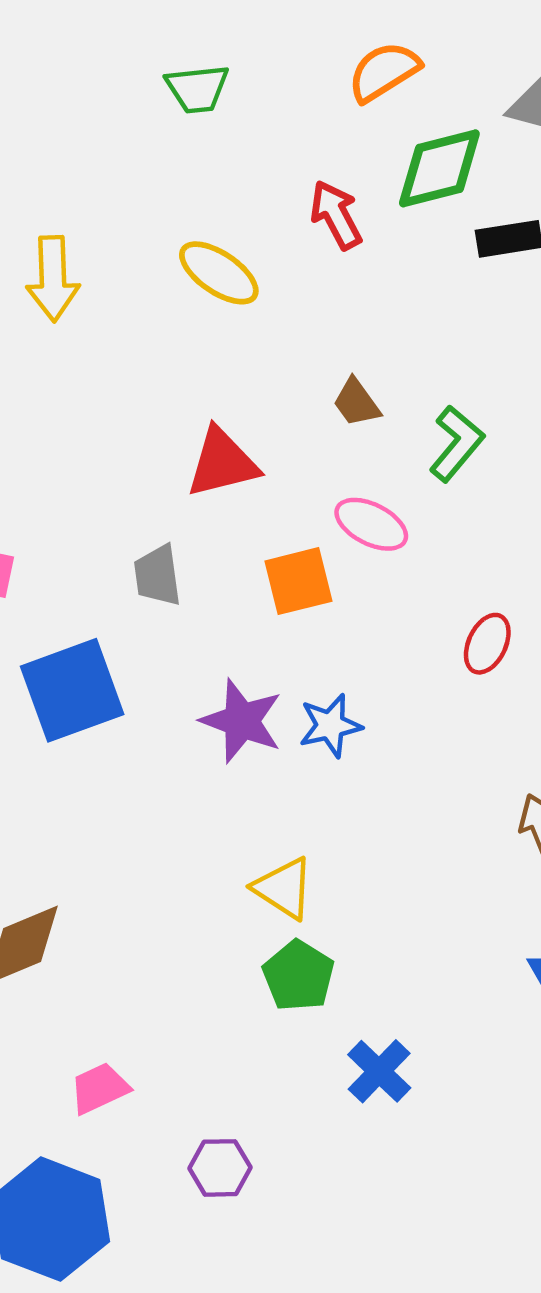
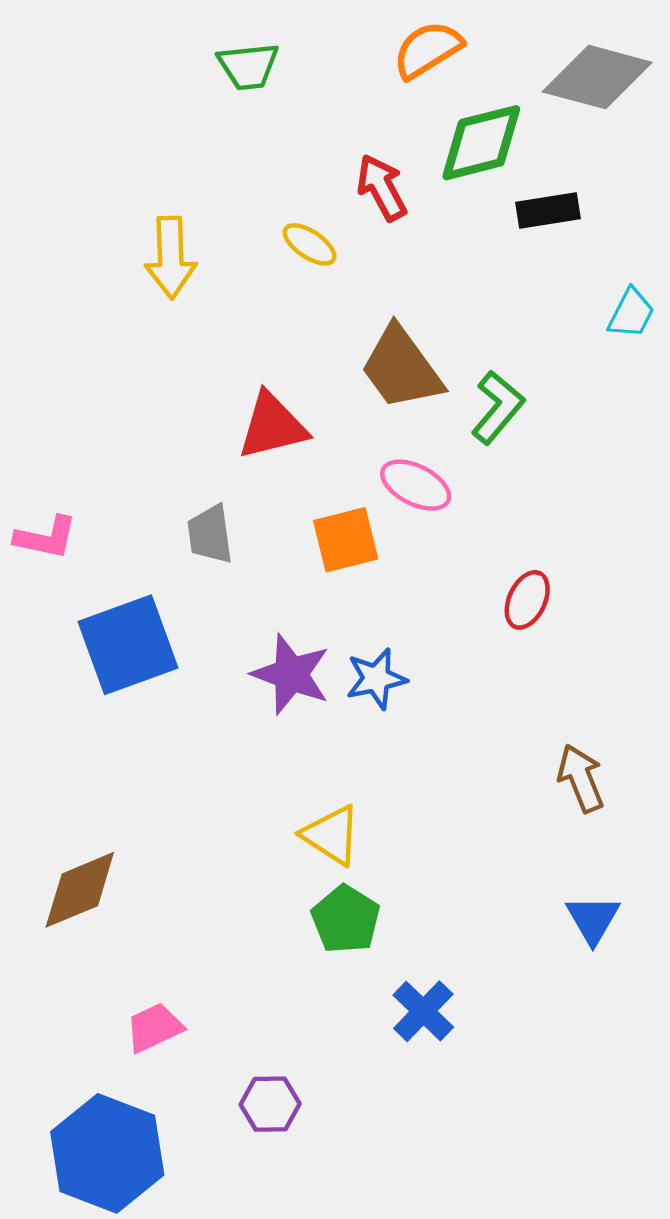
yellow ellipse: (219, 273) -> (310, 244), moved, size x0.7
yellow arrow: (53, 279) -> (171, 258), moved
brown trapezoid: (356, 403) -> (401, 368), size x1.8

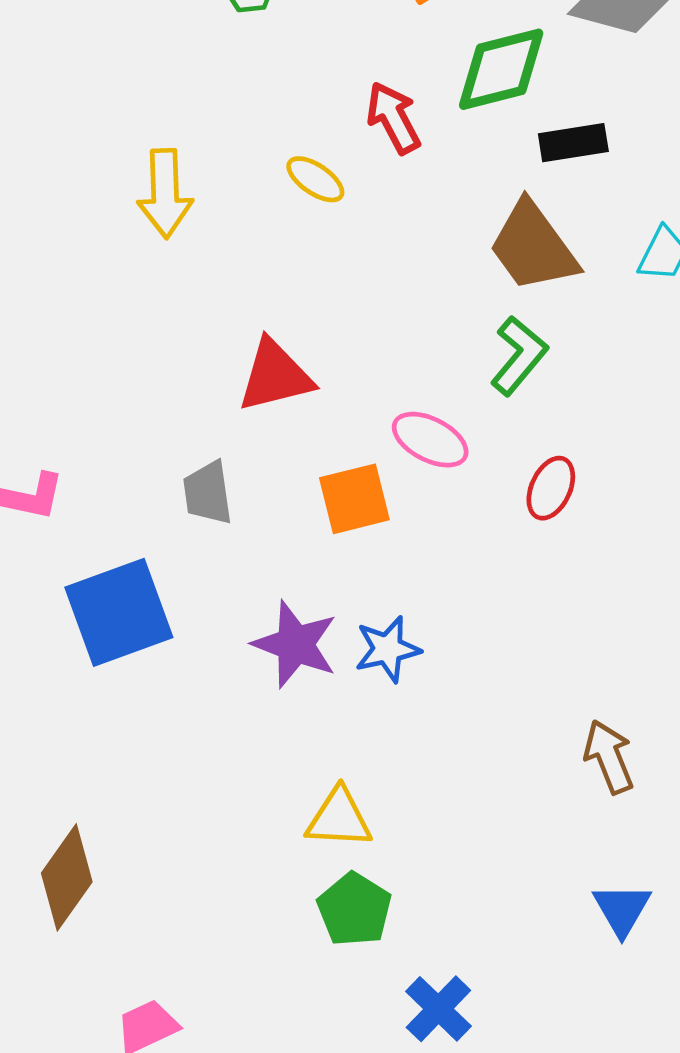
brown trapezoid: (401, 368) -> (533, 247), moved
red ellipse: (527, 600) -> (551, 488), moved
yellow triangle: (331, 835) -> (339, 818), turned -30
brown diamond: (80, 890) -> (67, 877), turned -32

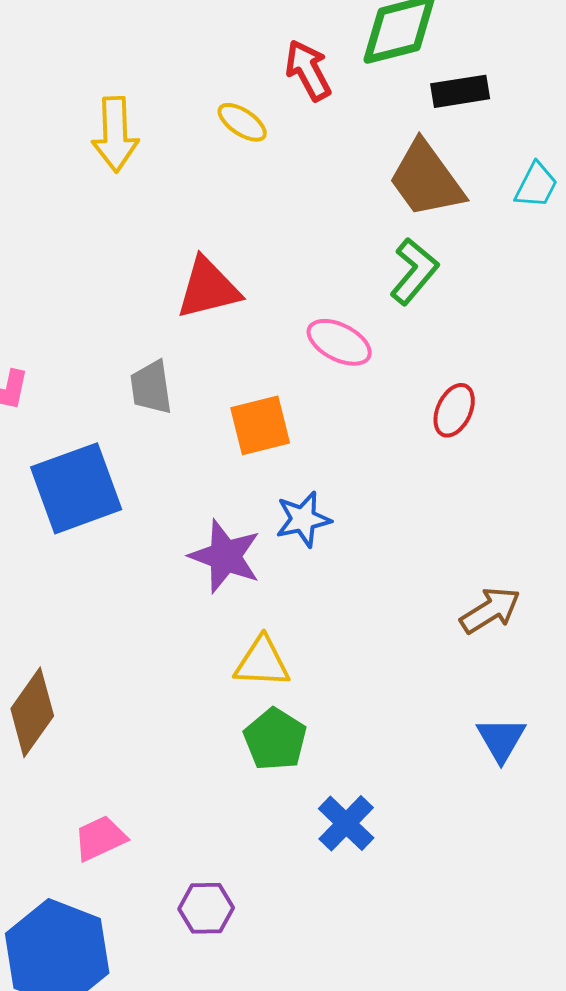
red ellipse: (551, 488) -> (454, 410), moved
orange square: (354, 499) -> (260, 425), moved
purple star: (295, 644) -> (225, 556), moved
brown arrow: (609, 757) -> (490, 610), turned 80

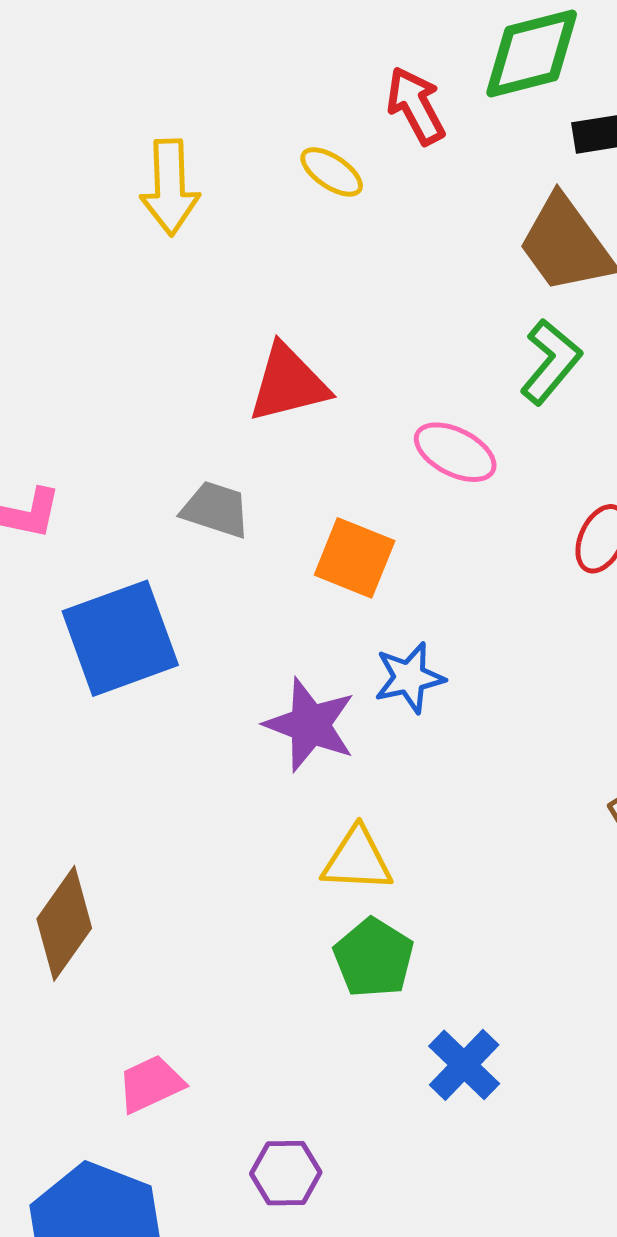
gray trapezoid: (151, 387) -> (216, 509), turned 116
orange square: (260, 425) -> (355, 558), turned 36

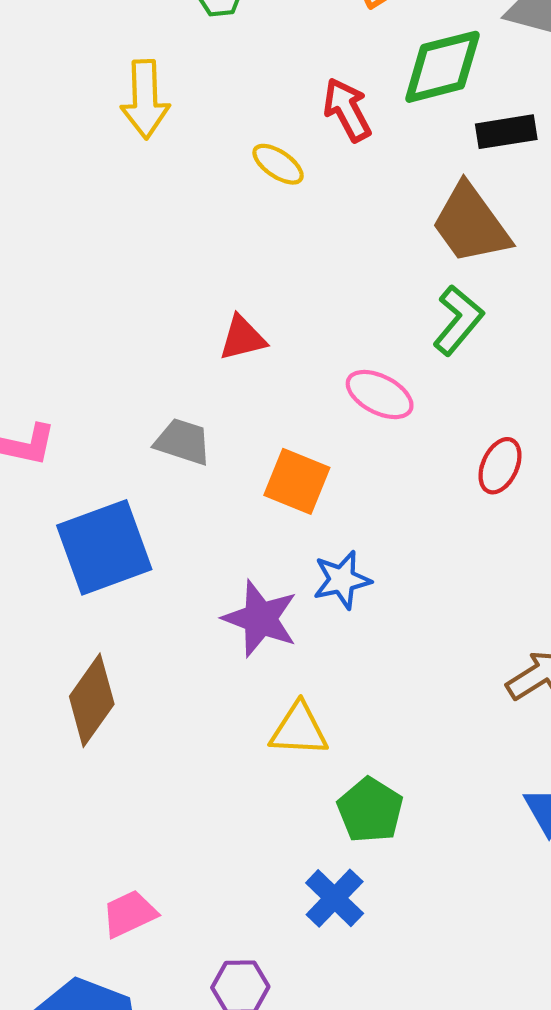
yellow arrow: (170, 187) -> (145, 99), moved
red triangle: (288, 383) -> (242, 338), size x0.7
brown diamond: (64, 923) -> (92, 700), moved
green pentagon: (374, 958) -> (370, 810), moved
blue cross: (464, 1065) -> (335, 898), moved

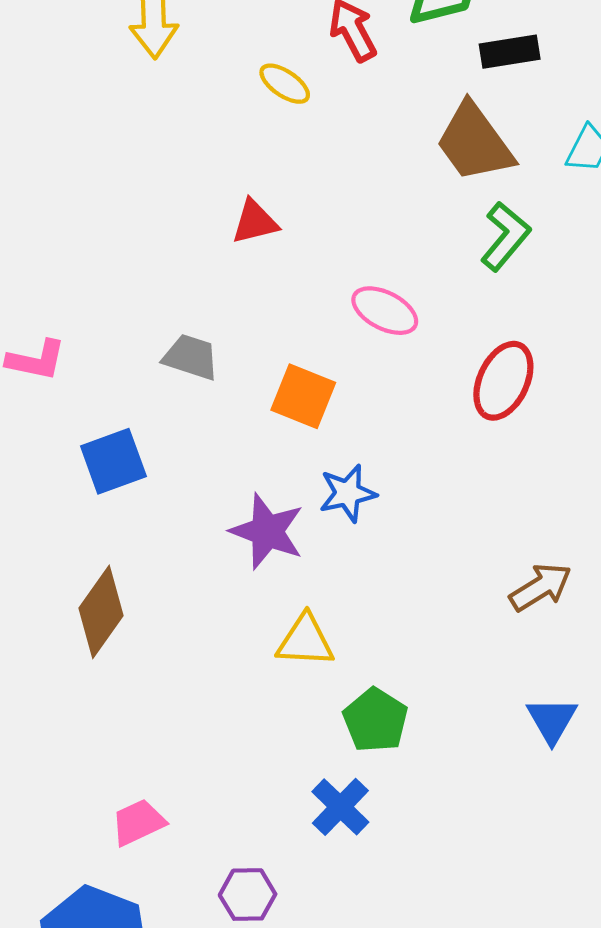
green L-shape: (458, 320) -> (505, 236), moved
red triangle: (242, 338) -> (255, 222), moved
red ellipse: (500, 466) -> (503, 381), size x1.4
blue square: (104, 547) -> (113, 461), size x0.7

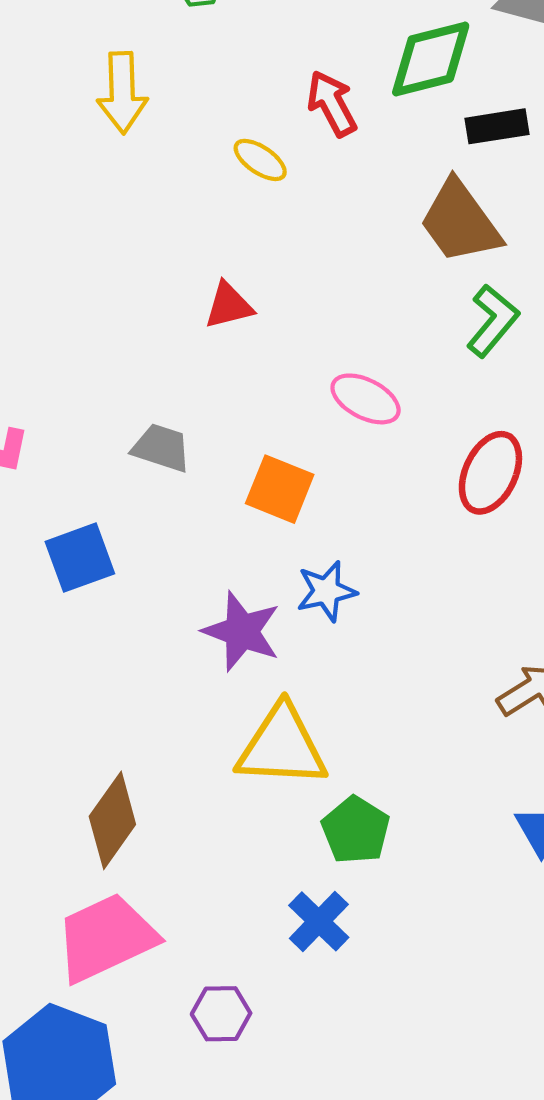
brown diamond: (101, 612) -> (112, 820), moved
yellow triangle: (305, 641) -> (282, 747), size x1.5
pink trapezoid: (138, 822) -> (106, 938), size x1.8

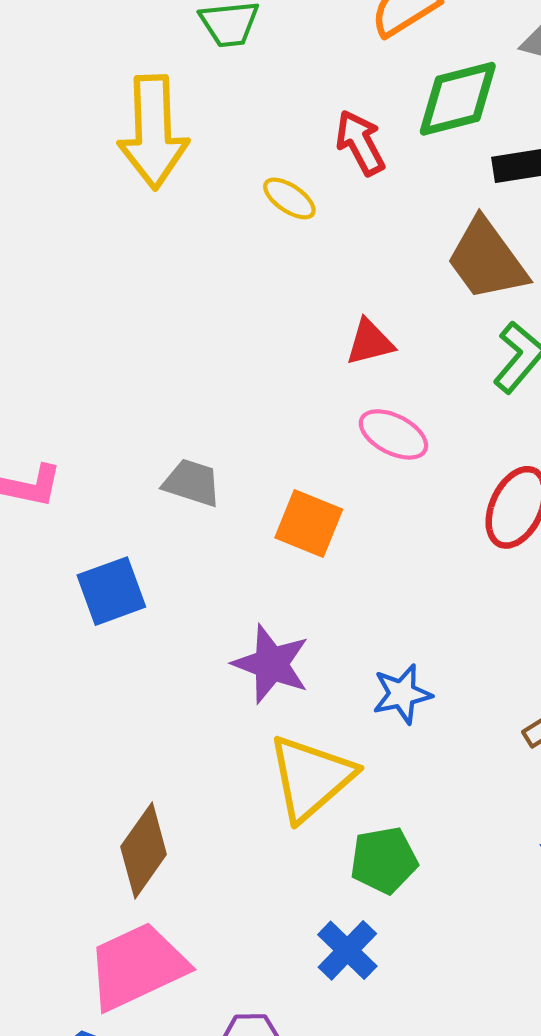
yellow arrow: (122, 93) -> (153, 132), size x1.4
red triangle: (229, 306) -> (370, 342), moved
blue star: (326, 591) -> (402, 694), moved
yellow triangle: (282, 747) -> (311, 778), turned -44
green pentagon: (356, 830) -> (384, 860), turned 30

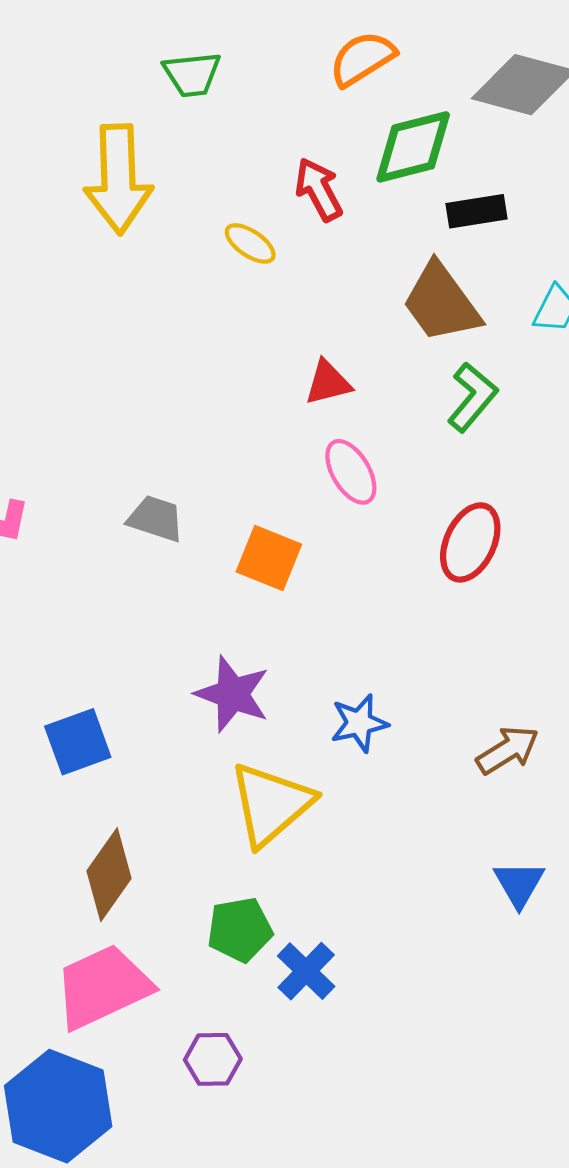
pink ellipse: (393, 434) -> (351, 472), turned 32
blue square: (111, 591) -> (78, 742), moved
green pentagon: (384, 860) -> (240, 930), moved

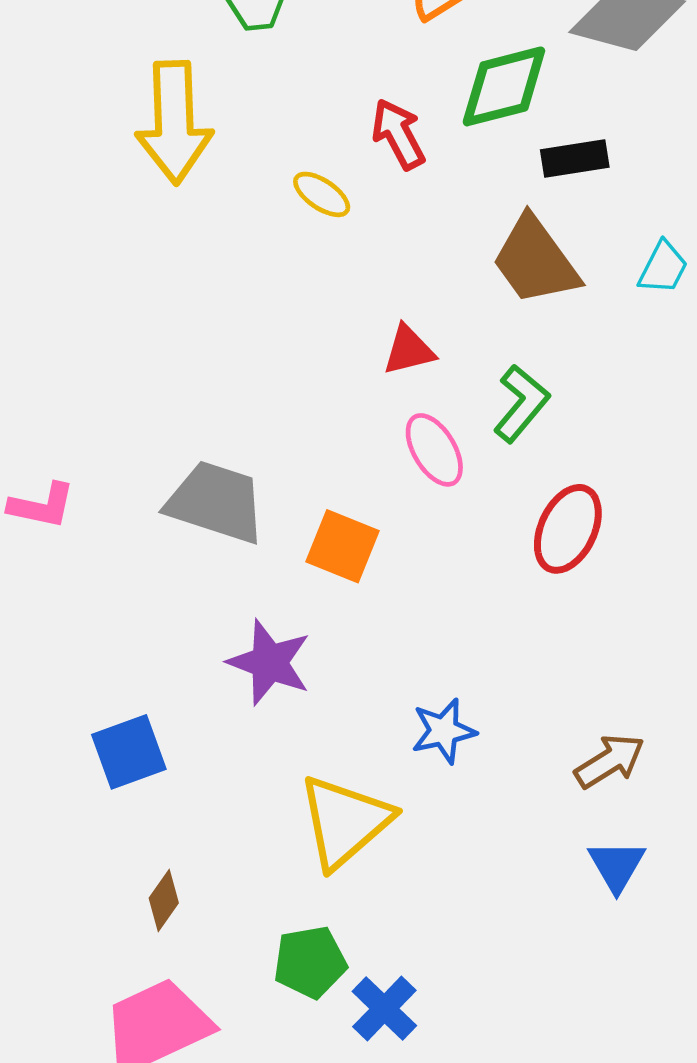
green L-shape: (472, 397) -> (521, 403), moved
gray trapezoid: (156, 519) -> (216, 502), size x1.6
purple star: (233, 694) -> (269, 662), moved
brown diamond: (109, 875) -> (164, 901), size x0.6
blue triangle: (519, 884) -> (617, 866), moved

